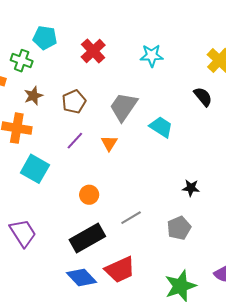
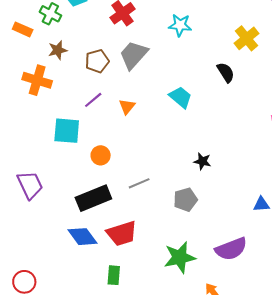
gray trapezoid: (123, 107) -> (133, 55), moved
cyan square: (35, 169) -> (67, 131), moved, turned -32

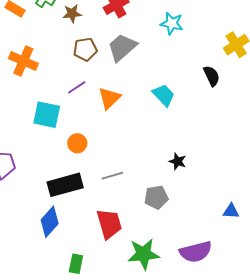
brown star: (58, 50) -> (72, 14), moved
orange triangle: (127, 107) -> (109, 98), size x1.4
red trapezoid: (122, 234) -> (109, 224), moved, turned -96
blue diamond: (83, 237) -> (50, 222), turned 72

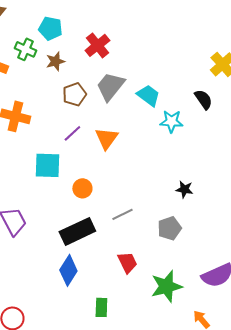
cyan star: (172, 23) -> (171, 121), moved
cyan trapezoid: (164, 95) -> (148, 95), moved
red trapezoid: (109, 224) -> (127, 262), size x0.7

